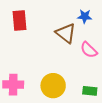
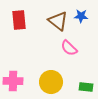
brown triangle: (66, 33) -> (58, 21), moved
pink semicircle: (89, 50) -> (69, 48), moved

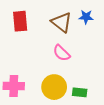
pink semicircle: (69, 48) -> (62, 53), moved
green rectangle: (86, 87) -> (80, 92), moved

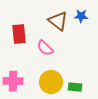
red rectangle: (20, 21) -> (19, 34), moved
pink semicircle: (62, 53) -> (45, 48), moved

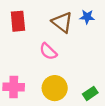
red rectangle: (19, 34) -> (18, 21), moved
green rectangle: (75, 87) -> (90, 93), moved, turned -40

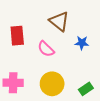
blue star: (87, 17) -> (82, 43), moved
red rectangle: (18, 21) -> (17, 36), moved

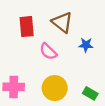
red rectangle: (17, 36) -> (27, 27), moved
green rectangle: (86, 89) -> (90, 93), turned 64

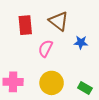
pink semicircle: (48, 51) -> (45, 48), turned 72

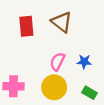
blue star: (81, 42) -> (84, 62), moved
pink semicircle: (45, 48) -> (57, 62), moved

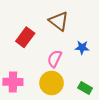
red rectangle: (26, 26) -> (25, 37), moved, turned 42
blue star: (84, 62) -> (82, 47), moved

